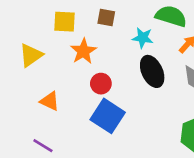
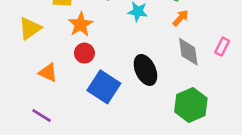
black ellipse: (152, 71) -> (145, 70), moved
red circle: (101, 84) -> (84, 53), moved

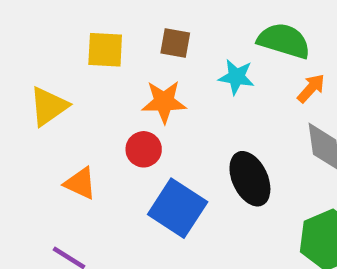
orange star: (81, 24) -> (164, 102), moved, turned 30

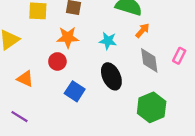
cyan star: (236, 77) -> (108, 41), moved
blue square: (178, 208) -> (75, 91), size x0.7

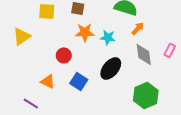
orange star: (68, 37) -> (85, 32), moved
black ellipse: (111, 76) -> (111, 68), turned 65
orange triangle: (25, 79) -> (48, 81), moved

